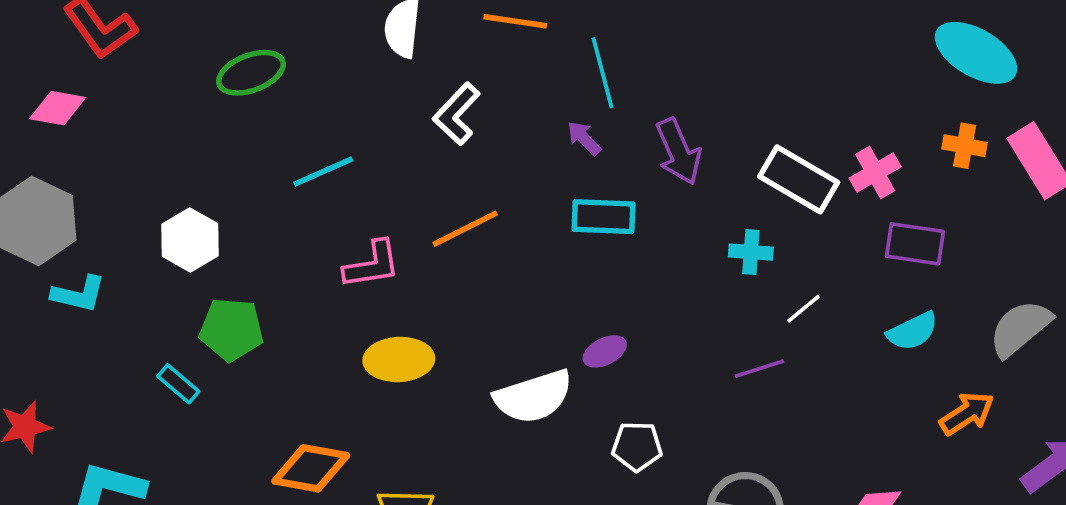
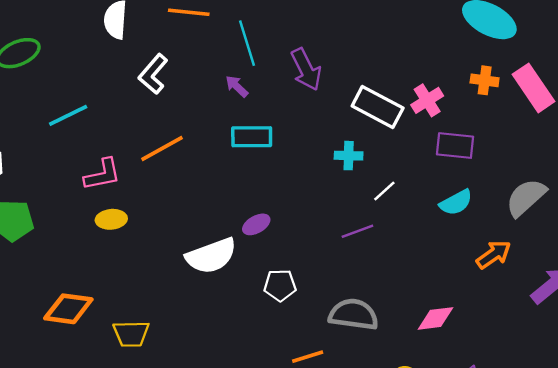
purple arrow: (679, 151) -> (306, 69), moved
yellow ellipse: (399, 359) -> (111, 219), moved, size x0.7

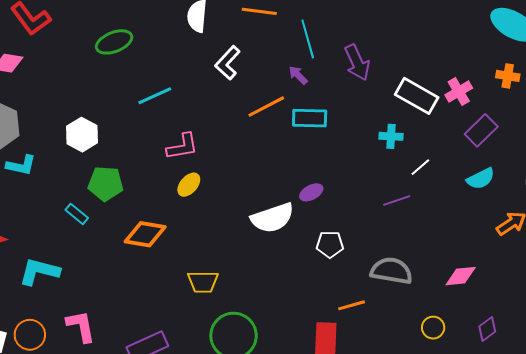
purple rectangle: (455, 146) -> (481, 130), turned -52
orange line: (162, 149) -> (266, 107), moved
yellow ellipse: (111, 219) -> (189, 185), turned -45
orange diamond: (68, 309) -> (145, 234), moved

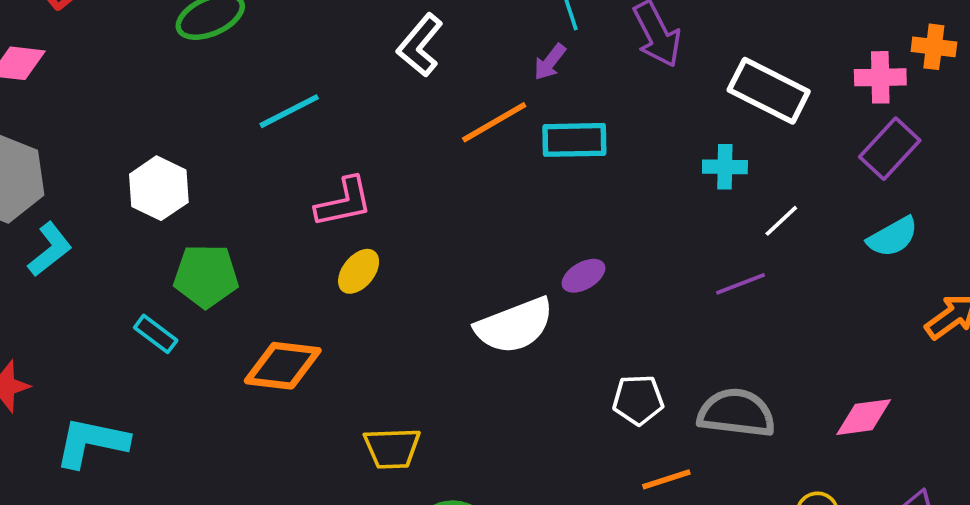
purple arrow: (298, 75) -> (550, 62), turned -95
pink cross: (459, 92) -> (880, 77), moved, turned 32
cyan L-shape: (21, 165) -> (50, 249), turned -48
white pentagon: (330, 244) -> (638, 400), moved

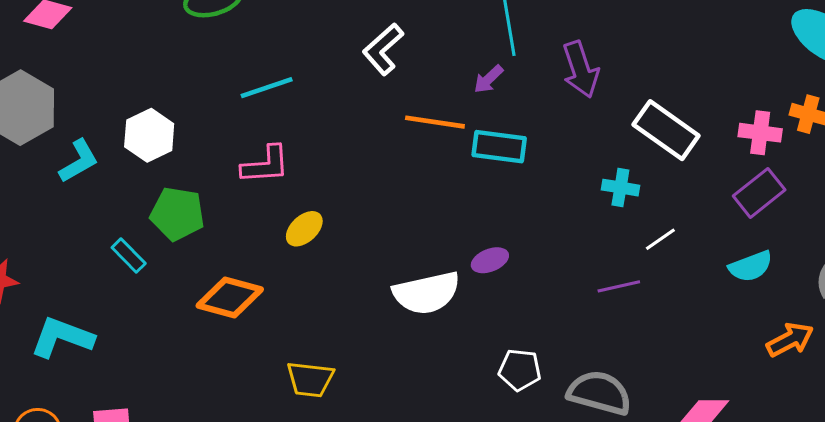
orange line: (494, 122) -> (435, 122), turned 30
pink L-shape: (344, 202) -> (265, 165), moved
cyan L-shape: (50, 249) -> (79, 161), moved

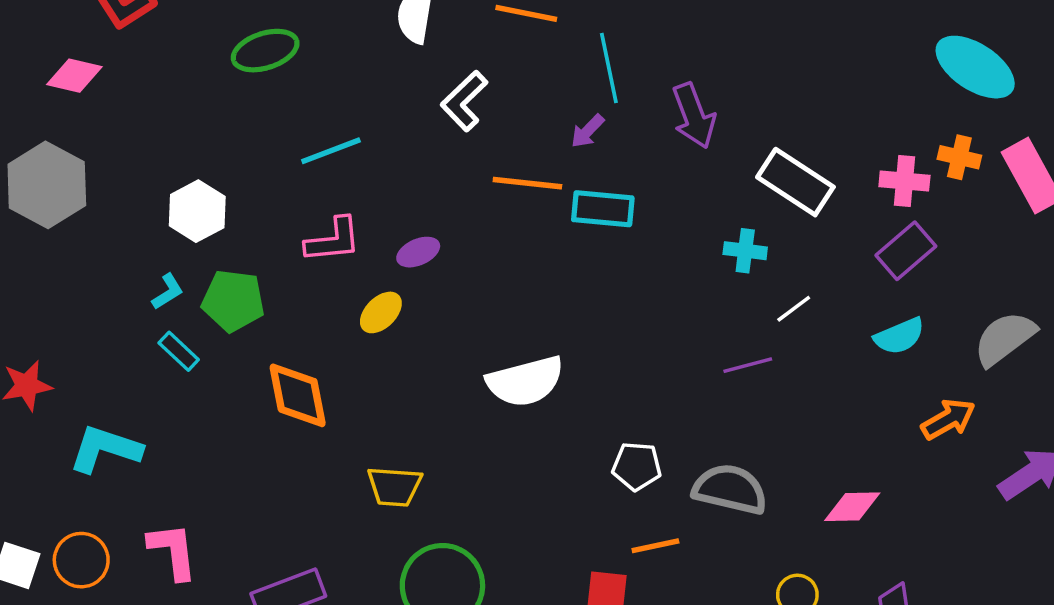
cyan L-shape: (79, 161) -> (168, 292), moved, size x0.7
purple ellipse: (490, 260) -> (418, 252), moved
orange diamond: (230, 297) -> (298, 395), turned 66

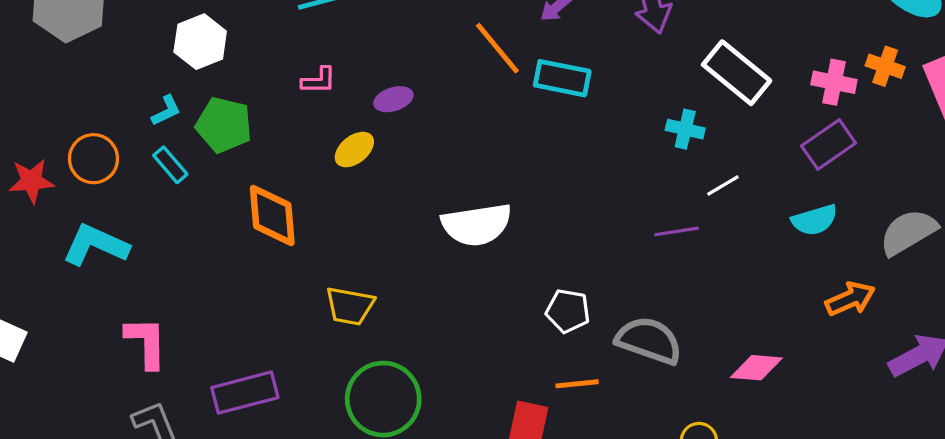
orange line: (527, 183) -> (497, 48), turned 38
pink L-shape: (333, 240) -> (319, 80), size x0.7
orange circle: (81, 560) -> (93, 159), moved

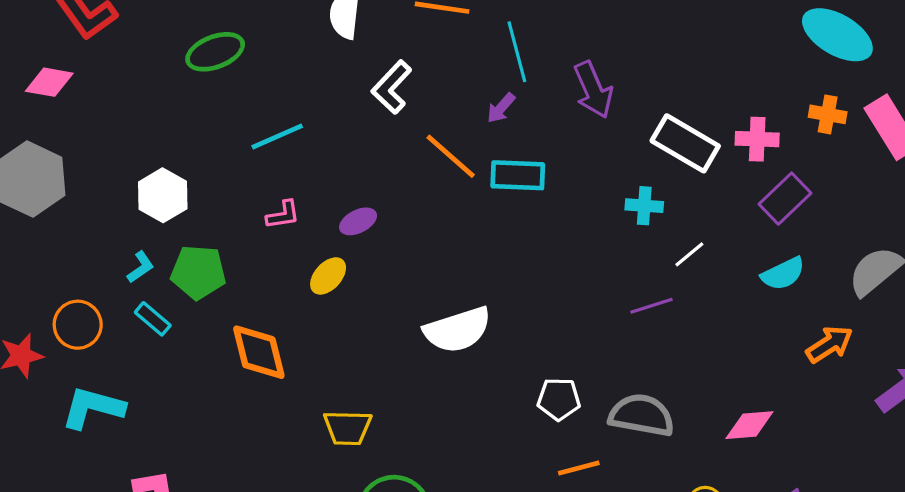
pink cross: (834, 82) -> (757, 139), moved

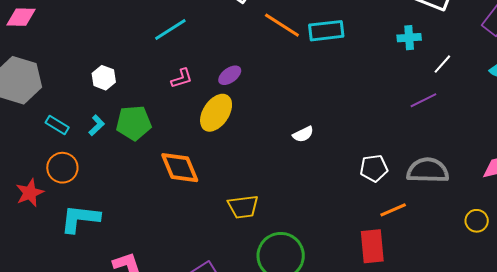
white hexagon: (163, 195) -> (104, 78), size x0.7
yellow ellipse: (328, 276) -> (216, 113), size x1.5
cyan rectangle: (153, 319) -> (57, 125), moved
white semicircle: (458, 330) -> (303, 134), size x0.5

